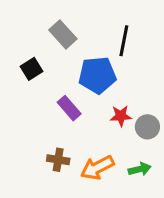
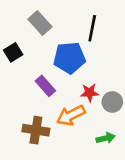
brown cross: (58, 160) -> (36, 130), size x1.4
orange arrow: (97, 168) -> (71, 115), moved

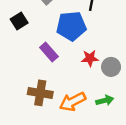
orange arrow: (71, 115) -> (73, 102), moved

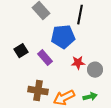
black square: (19, 21) -> (21, 51), moved

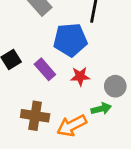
red star: (78, 63) -> (80, 76), moved
green arrow: (90, 97) -> (101, 109), moved

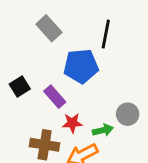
red star: (80, 76) -> (72, 123), moved
green arrow: (101, 109) -> (103, 130), moved

